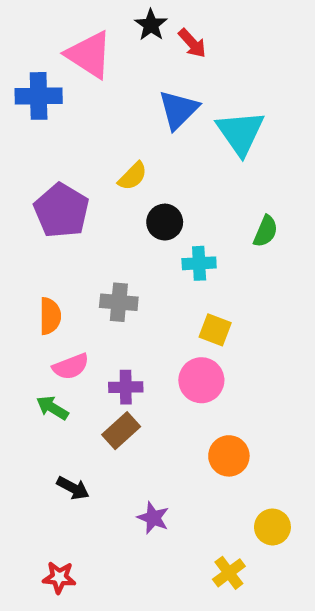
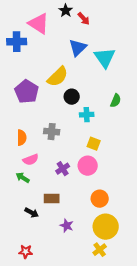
yellow semicircle: (133, 176) -> (58, 77), size x1.6
purple cross: (126, 387) -> (63, 169), moved, turned -32
brown rectangle: (121, 431) -> (52, 199), moved, turned 42
yellow circle: (272, 527) -> (106, 227), moved, size x1.6

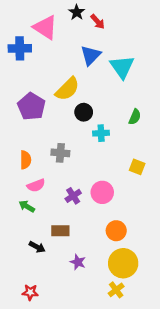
yellow square: (94, 144) -> (137, 167), moved

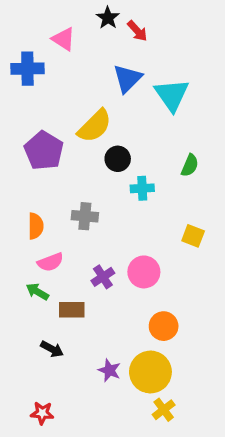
pink triangle: (45, 27) -> (64, 39), size x0.7
brown rectangle: (60, 231) -> (72, 310), moved
yellow circle: (123, 263) -> (150, 372), moved

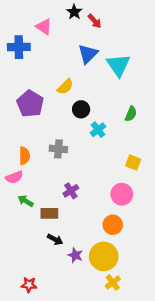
yellow semicircle: (95, 126) -> (65, 87), size x0.7
cyan cross: (142, 188) -> (98, 130), turned -35
pink semicircle: (50, 262) -> (14, 177), moved
pink circle: (144, 272) -> (122, 194), moved
black arrow: (52, 349) -> (55, 239), moved

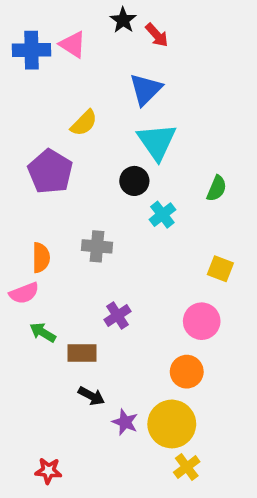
blue cross: (19, 47) -> (32, 50), moved
cyan triangle: (118, 65) -> (157, 142), moved
yellow semicircle: (65, 87) -> (84, 123), moved

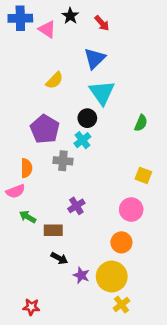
black star: (123, 20) -> (70, 16), moved
blue cross: (32, 50) -> (20, 18), moved
purple pentagon: (50, 172) -> (45, 129), moved
cyan cross: (162, 215) -> (82, 140), moved

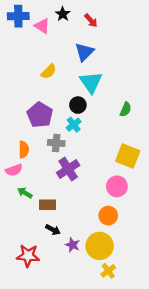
yellow square: (143, 175) -> (128, 156), size x1.6
purple cross: (76, 206) -> (68, 169), moved, size x1.5
red star: (31, 307) -> (28, 256), moved, size x1.5

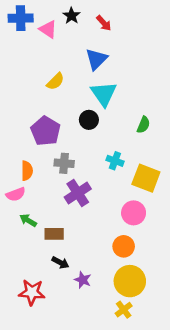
cyan cross: (74, 125) -> (115, 161), moved, turned -32
yellow circle: (100, 246) -> (130, 281), moved

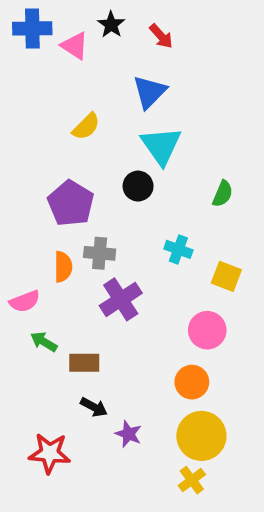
orange semicircle: (27, 171) -> (63, 267), moved
yellow square: (146, 178) -> (226, 276), size x0.7

